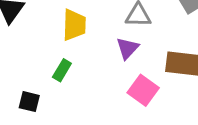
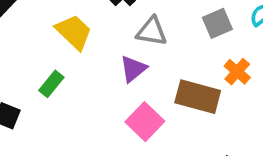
yellow trapezoid: (74, 25) -> (74, 32), turned -56

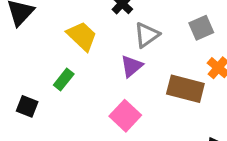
gray triangle: (152, 31) -> (147, 35), turned -44
pink square: (145, 122) -> (125, 116), moved

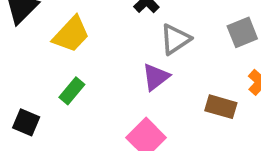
yellow trapezoid: (82, 36) -> (71, 34), moved, turned 88
brown rectangle: (185, 89) -> (221, 107), size x0.7

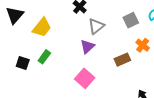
brown rectangle: (221, 107) -> (122, 60), turned -35
black square: (26, 122) -> (23, 63), moved

